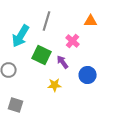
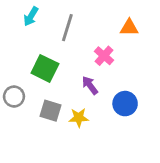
cyan arrow: (21, 36) -> (31, 16), moved, size x0.6
green square: (42, 55) -> (45, 68), moved
gray square: (16, 105) -> (51, 111), moved

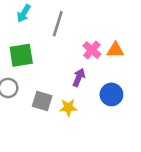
orange triangle: (129, 28) -> (115, 50), moved
green square: (45, 68) -> (21, 55), moved, turned -35
purple arrow: (90, 85) -> (79, 77), turned 60

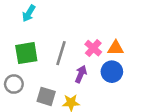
gray line: (58, 24) -> (61, 53), moved
blue circle: (111, 94) -> (112, 72), moved

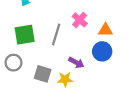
pink cross: (93, 48) -> (80, 20), moved
purple arrow: (81, 74) -> (76, 63), moved, turned 96

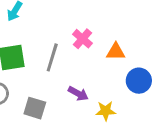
blue circle: (102, 51) -> (139, 81), moved
yellow star: (65, 79) -> (106, 111), moved

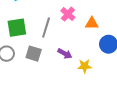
gray square: (35, 108) -> (34, 54), moved

